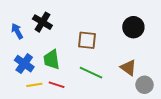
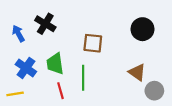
green line: (91, 73) -> (83, 78), moved, turned 65
yellow line: (34, 85) -> (15, 94), moved
red line: (57, 85) -> (60, 91), turned 56

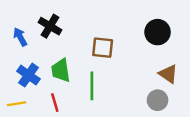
brown triangle: (137, 72) -> (168, 74), moved
red line: (60, 91) -> (55, 103), moved
gray circle: (154, 91) -> (158, 100), moved

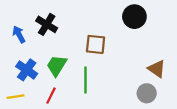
black circle: (158, 32) -> (134, 17), moved
green trapezoid: (61, 70) -> (57, 66), turned 40
red line: (55, 103) -> (51, 96), turned 42

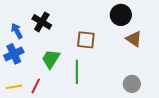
brown triangle: (157, 69) -> (134, 39), moved
blue cross: (27, 70) -> (14, 54), moved, turned 30
red line: (51, 96) -> (36, 86), moved

